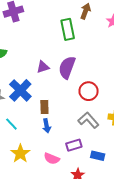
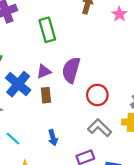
green rectangle: (68, 29) -> (47, 30), moved
blue cross: (20, 90) -> (18, 84), moved
brown rectangle: (44, 107) -> (46, 95), moved

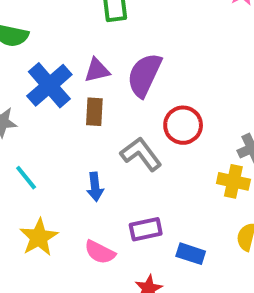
gray L-shape: (100, 128) -> (141, 154), moved

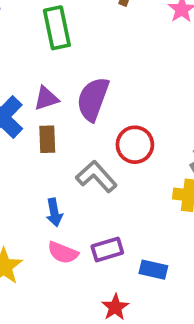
pink semicircle: (100, 252) -> (63, 253), moved

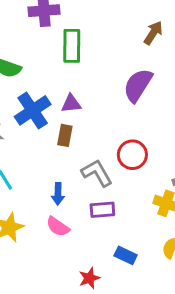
green rectangle: (57, 28) -> (72, 46), moved
purple semicircle: (93, 99) -> (138, 85), moved
purple rectangle: (107, 250) -> (102, 210), moved

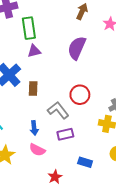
purple triangle: (71, 104) -> (34, 51), moved
red star: (89, 278) -> (55, 177), moved

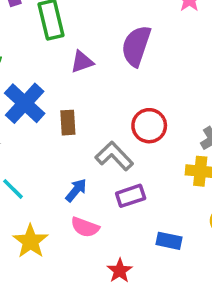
purple triangle: (34, 51) -> (82, 62), moved
blue arrow: (34, 128) -> (76, 190), turned -128

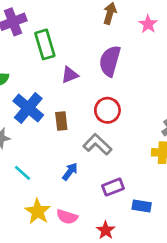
red circle: (149, 126) -> (107, 110), moved
purple rectangle: (131, 196) -> (113, 187), moved
pink semicircle: (85, 227) -> (67, 217), moved

